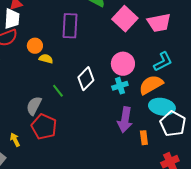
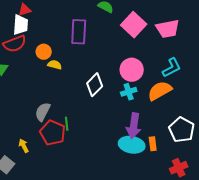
green line: (58, 91) -> (67, 124), moved, turned 32
cyan ellipse: (162, 107) -> (132, 145), moved

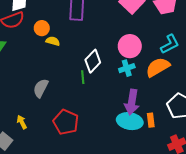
green line: (67, 124) -> (83, 77), moved
red pentagon: (53, 133) -> (66, 122), moved

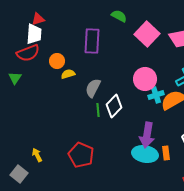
yellow semicircle: (53, 41) -> (68, 74), turned -32
white diamond: (93, 61) -> (114, 106), moved
cyan cross: (127, 68) -> (156, 95), moved
gray semicircle: (41, 88) -> (93, 88), moved

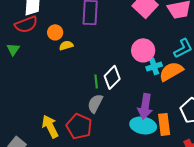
gray semicircle: (93, 88) -> (95, 103), moved
orange rectangle: (166, 153) -> (164, 124), size x1.5
yellow arrow: (37, 155) -> (50, 126), moved, size x1.6

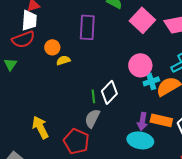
purple arrow: (145, 106) -> (142, 121), size x0.7
orange rectangle: (164, 124) -> (161, 120), moved, turned -70
yellow arrow: (50, 126) -> (40, 127), moved

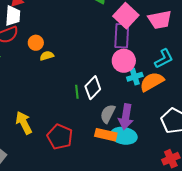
purple rectangle: (87, 27) -> (122, 36), moved
gray semicircle: (92, 118) -> (108, 114), moved
orange rectangle: (161, 120) -> (106, 135), moved
purple arrow: (142, 121) -> (126, 117), size x1.4

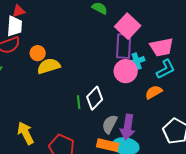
pink trapezoid: (160, 20) -> (162, 47), moved
yellow semicircle: (47, 56) -> (49, 66), size x1.6
cyan cross: (135, 77) -> (137, 61), moved
orange semicircle: (152, 82) -> (154, 92), size x0.7

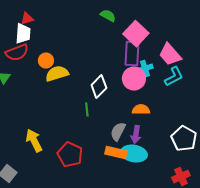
pink trapezoid: (162, 47) -> (170, 55), turned 60
orange semicircle: (154, 92) -> (141, 110), moved, turned 30
white diamond: (95, 98) -> (99, 87), moved
purple arrow: (128, 127) -> (136, 135), size x0.7

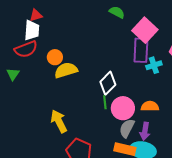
pink circle: (134, 79) -> (123, 108), moved
green line: (87, 110) -> (105, 102), moved
yellow arrow: (34, 141) -> (59, 121), moved

